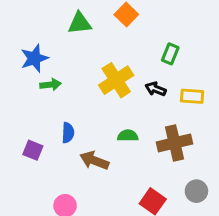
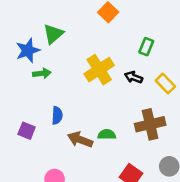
green triangle: (80, 23) -> (53, 34), moved, turned -35
yellow rectangle: (192, 96) -> (165, 84), turned 42
green semicircle: (128, 136) -> (107, 134), moved

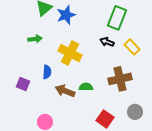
green rectangle: (146, 47) -> (117, 18), size x1.6
blue star: (28, 50) -> (66, 15), moved
yellow cross: (99, 70) -> (70, 53), moved, turned -30

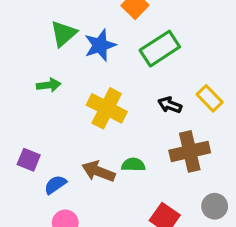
green rectangle: (117, 18) -> (160, 49), moved, turned 35
black arrow: (107, 42) -> (170, 105), moved
blue semicircle: (47, 72) -> (55, 185), moved, turned -128

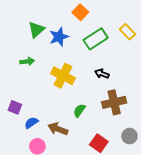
yellow rectangle: (210, 98) -> (127, 32), moved
green semicircle: (133, 165) -> (79, 110), turned -56
brown arrow: (98, 171) -> (58, 129), moved

